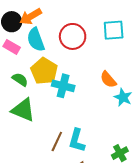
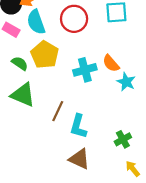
cyan cross: (63, 86) -> (85, 70), moved, turned -30
brown line: (57, 142) -> (58, 111), moved

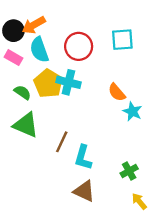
cyan cross: (85, 70) -> (68, 82), moved, turned 30

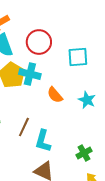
cyan square: (122, 40) -> (78, 57), moved
orange semicircle: (117, 92) -> (55, 95), moved

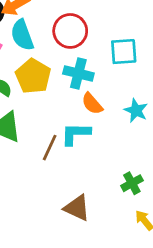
cyan cross: (30, 74) -> (78, 73), moved
cyan L-shape: (43, 141) -> (76, 134), moved, turned 75

